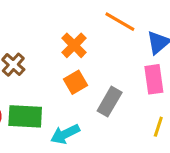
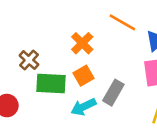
green rectangle: (25, 116) -> (51, 83), moved
cyan arrow: (65, 134) -> (84, 107), moved

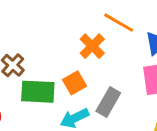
orange cross: (82, 43) -> (92, 46), moved

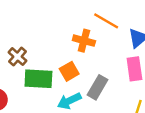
orange cross: (92, 46) -> (84, 41), turned -30

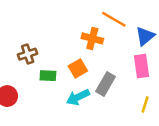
brown cross: (17, 57) -> (28, 54), turned 30
green rectangle: (38, 79) -> (48, 76), size x0.6

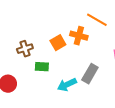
orange square: (78, 68) -> (58, 43), moved

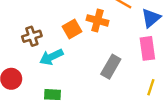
green rectangle: (42, 67) -> (53, 95), moved
cyan arrow: (67, 85) -> (51, 57), moved

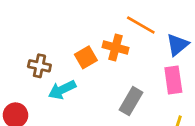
brown cross: (32, 36) -> (39, 66), turned 30

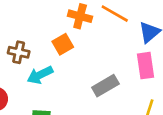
orange cross: (116, 48) -> (80, 16), moved
gray rectangle: (131, 101) -> (105, 86), turned 30

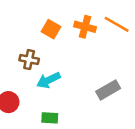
orange square: (63, 44) -> (51, 29), moved, turned -30

